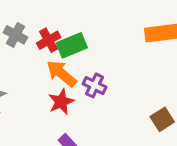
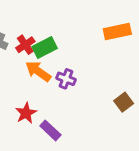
red star: (61, 102) -> (26, 113), moved

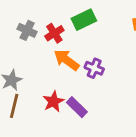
green rectangle: (45, 47) -> (84, 20), moved
purple rectangle: (50, 130) -> (77, 107), moved

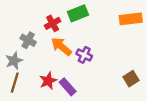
gray cross: (27, 30) -> (28, 40), moved

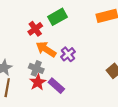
gray cross: (28, 40) -> (36, 68), moved
purple cross: (84, 55) -> (68, 54), turned 32

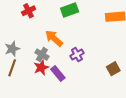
red cross: (35, 29) -> (28, 11), moved
purple cross: (68, 54) -> (77, 55), moved

